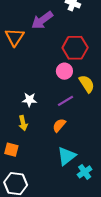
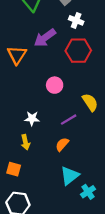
red hexagon: (75, 48) -> (78, 51), moved
pink circle: (64, 71) -> (55, 85), moved

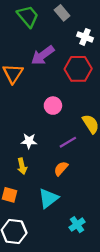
white cross: (76, 20) -> (85, 37), moved
cyan triangle: (70, 176) -> (48, 198), moved
cyan cross: (88, 192) -> (77, 225), moved

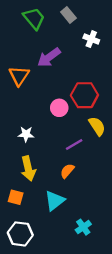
red hexagon: (78, 69) -> (84, 95), moved
white star: (29, 141) -> (26, 134), moved
yellow arrow: (22, 166) -> (28, 169), size x1.5

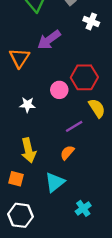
white star: (26, 134) -> (27, 105), moved

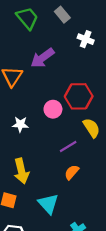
orange semicircle: (67, 153) -> (72, 172), moved
cyan triangle: (55, 182) -> (48, 204), turned -35

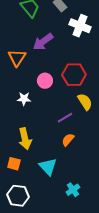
white cross: (86, 39) -> (80, 26), size x1.5
pink circle: (53, 109) -> (45, 81), moved

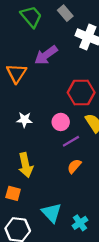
pink circle: (45, 81) -> (61, 122), moved
cyan triangle: (48, 167) -> (52, 213), moved

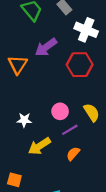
red hexagon: (81, 93) -> (80, 65), moved
white star: (24, 120) -> (24, 120), moved
yellow arrow: (26, 165) -> (39, 146), moved, turned 70

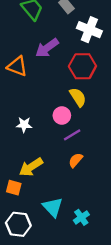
orange triangle: (18, 65) -> (17, 66), turned -42
yellow semicircle: (92, 112) -> (78, 97), moved
yellow arrow: (39, 146) -> (31, 167), moved

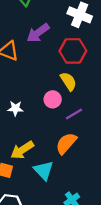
purple line: (72, 135) -> (74, 114), moved
orange semicircle: (76, 160) -> (66, 143), size x1.5
cyan triangle: (53, 207) -> (44, 170), moved

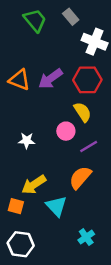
purple arrow: (38, 33) -> (50, 79), moved

